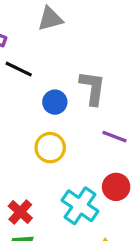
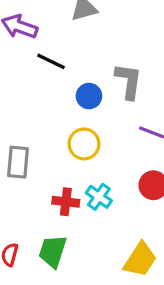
cyan cross: (80, 206) -> (99, 197), moved, size x0.7
red cross: (20, 212) -> (66, 202), moved, turned -35

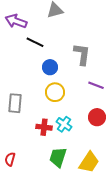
blue circle: (89, 96) -> (50, 67), moved
green trapezoid: (53, 251) -> (58, 157), moved

